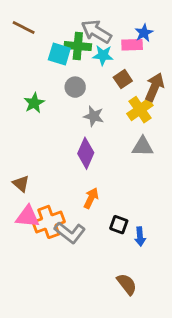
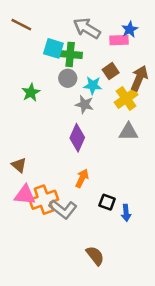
green cross: (78, 46) -> (70, 54), moved
cyan star: (103, 55) -> (93, 85), moved
brown semicircle: (127, 284) -> (95, 256), moved

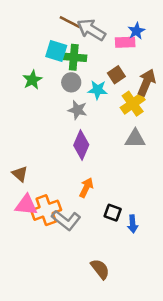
brown line: (21, 25) -> (70, 22), moved
green star: (31, 93) -> (32, 80), moved
gray star: (84, 104) -> (78, 110), moved

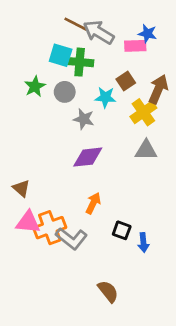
blue star: (136, 31) -> (147, 34), turned -30
gray circle: (71, 82) -> (65, 92), moved
purple diamond: (81, 145) -> (88, 157), turned 60

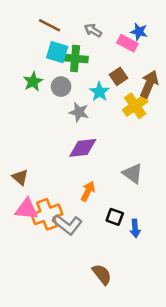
brown line: (76, 24) -> (50, 25), moved
gray arrow: (99, 32) -> (93, 30), size x0.6
pink rectangle: (135, 46) -> (127, 43), turned 30
cyan star: (105, 97) -> (99, 92), turned 30
gray triangle: (146, 150) -> (133, 173), moved, turned 35

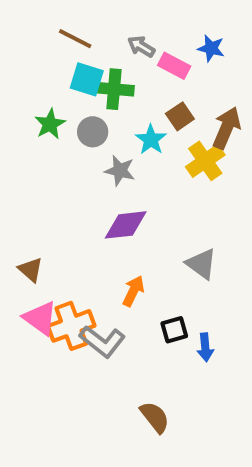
pink rectangle: (127, 43) -> (174, 66), moved
pink triangle: (27, 209) -> (40, 318), turned 30
black square: (115, 217) -> (174, 330), turned -36

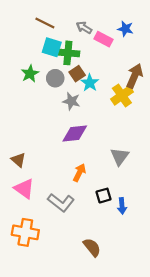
brown square: (180, 116) -> (77, 74), moved
gray triangle: (201, 264) -> (120, 156), turned 30
orange cross: (71, 326) -> (25, 232), moved, turned 30

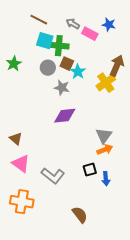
green star: (30, 74) -> (14, 64), moved
brown square: (77, 74) -> (67, 64), turned -32
orange arrow: (79, 173) -> (105, 150), moved, turned 42

